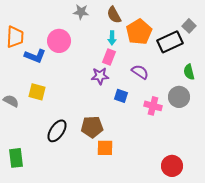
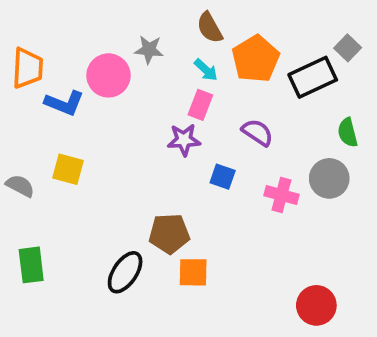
gray star: (81, 12) -> (149, 50), moved
cyan arrow: (112, 38) -> (206, 70), turned -48
black ellipse: (57, 131) -> (125, 272), moved
green rectangle: (16, 158) -> (31, 265), moved

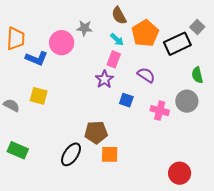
purple star: (184, 140) -> (104, 79), turned -30
green rectangle: (31, 265) -> (18, 150), turned -60

